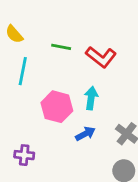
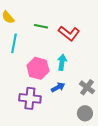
purple cross: (24, 155) -> (30, 98), moved, size x1.5

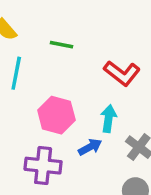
red L-shape: (69, 33) -> (122, 73), moved
cyan arrow: (62, 62) -> (109, 119), moved

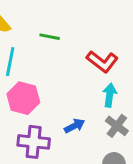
pink hexagon: (56, 115) -> (23, 98), moved
cyan arrow: (109, 119) -> (110, 95), moved

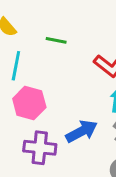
blue arrow: (74, 126) -> (82, 131), size x1.5

